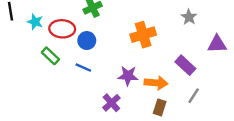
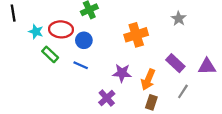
cyan star: (35, 22) -> (36, 32), moved
purple triangle: (217, 44) -> (207, 66), moved
orange arrow: (156, 83) -> (148, 80), turned 108

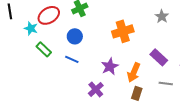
red ellipse: (61, 29) -> (49, 15), moved, turned -35
purple star: (122, 73) -> (110, 66), turned -30
gray line: (183, 91) -> (166, 83), turned 64

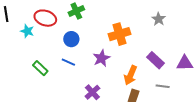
red ellipse: (49, 15) -> (45, 18), turned 50
green rectangle: (44, 49) -> (40, 68), moved
purple star: (110, 66) -> (101, 58), moved

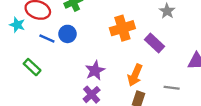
purple star: (101, 58) -> (95, 71), moved
purple rectangle: (156, 60) -> (154, 43), moved
blue line: (68, 62) -> (47, 38), moved

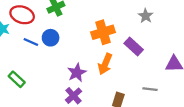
green rectangle: (32, 67) -> (17, 79), moved
orange arrow: (135, 75) -> (105, 64), moved

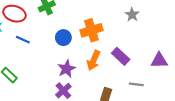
blue circle: (51, 38) -> (63, 38), moved
purple rectangle: (134, 46) -> (121, 56), moved

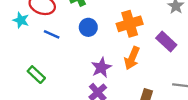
blue circle: (63, 38) -> (88, 27), moved
purple rectangle: (121, 56) -> (166, 42), moved

